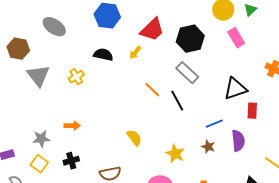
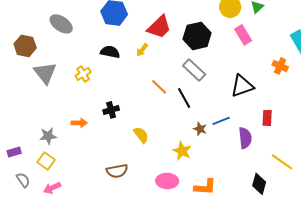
red rectangle: (252, 111) -> (267, 118), moved
brown star: (208, 147) -> (200, 129), moved
black cross: (71, 161) -> (111, 110), moved

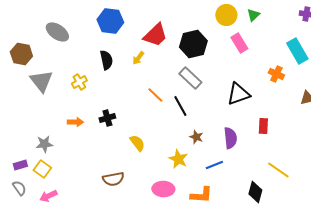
black semicircle: (110, 52) -> (106, 60), turned 66
blue line: (221, 121) -> (214, 165), moved
orange arrow: (79, 123) -> (75, 122), moved
purple semicircle: (245, 138) -> (230, 138), moved
purple rectangle: (14, 152) -> (20, 165), moved

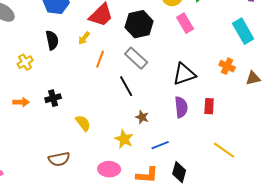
orange cross: (276, 74) -> (227, 66), moved
orange line: (155, 95) -> (100, 59), moved, turned 66
purple semicircle: (230, 138) -> (181, 107), moved
black diamond: (255, 192) -> (179, 172), moved

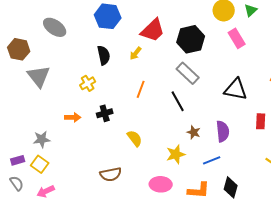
orange line: (100, 59) -> (141, 89), moved
yellow cross: (25, 62) -> (88, 83), moved
black triangle: (184, 74) -> (236, 89), turned 30
purple semicircle: (181, 107) -> (223, 131), moved
yellow star: (124, 139) -> (176, 154), turned 30

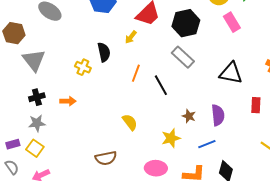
black semicircle: (104, 55) -> (104, 52), moved
yellow cross: (88, 83) -> (83, 67), turned -35
black line: (178, 101) -> (161, 85), moved
black cross: (105, 113) -> (37, 97), moved

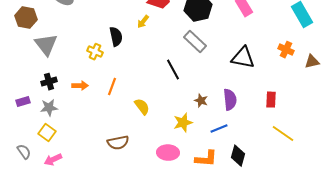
orange line: (136, 73) -> (112, 87), moved
red rectangle: (256, 105) -> (271, 100), moved
purple rectangle: (13, 144) -> (23, 102), moved

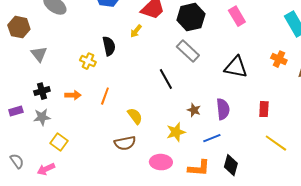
gray triangle: (46, 45) -> (39, 54), size x0.7
yellow square: (47, 133) -> (59, 142), moved
brown semicircle: (118, 143) -> (125, 143), moved

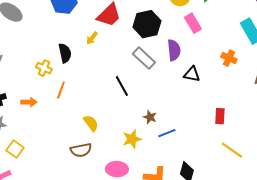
orange cross: (279, 59) -> (229, 58), moved
black triangle: (236, 67) -> (192, 74), size x0.7
orange line: (105, 96) -> (61, 90), moved
purple semicircle: (223, 109) -> (174, 50), moved
blue line: (212, 138) -> (167, 133), moved

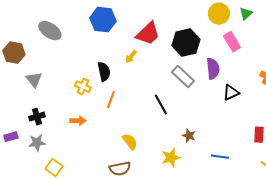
black triangle: (192, 74) -> (231, 93), turned -36
orange line: (61, 90) -> (111, 100), moved
orange arrow: (29, 102) -> (78, 121), moved
blue line: (167, 133) -> (220, 157), moved, turned 30

